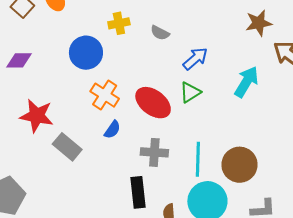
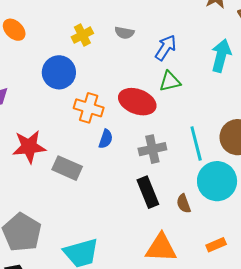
green triangle: (190, 92) -> (170, 81), turned 35

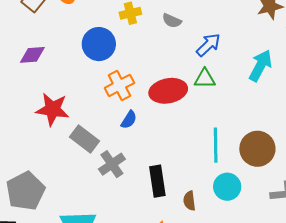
red ellipse: (137, 102) -> (168, 91), turned -45
orange cross: (89, 108) -> (119, 85), turned 32
gray cross: (152, 149) -> (112, 164), moved, turned -36
cyan circle: (217, 181) -> (227, 187), size x0.7

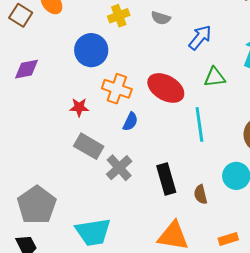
green triangle: (205, 79) -> (215, 77), moved
orange cross: (119, 85) -> (117, 89), turned -36
red ellipse: (168, 91) -> (166, 88), turned 48
red star: (52, 109) -> (79, 107), moved, size x0.6
cyan line: (216, 145) -> (199, 124), moved

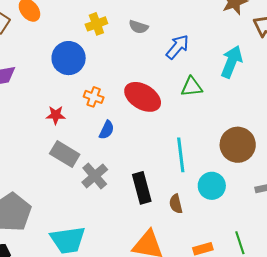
orange cross: (117, 89) -> (94, 97), size x0.7
cyan line: (199, 124) -> (181, 155), moved

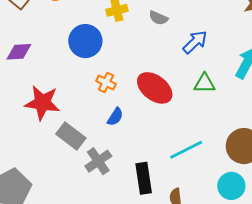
red star: (56, 115) -> (42, 103), moved, size x1.8
cyan line: (181, 155) -> (186, 150), turned 64
cyan circle: (212, 186) -> (231, 186), moved

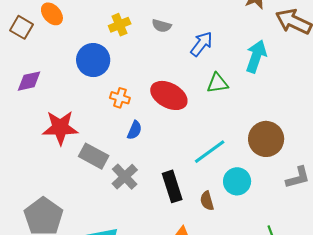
cyan circle: (231, 186) -> (237, 181), moved

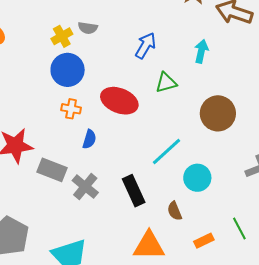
gray semicircle: (162, 26) -> (88, 28), moved
cyan arrow: (256, 56) -> (201, 51), size x0.7
blue circle: (93, 60) -> (68, 70), moved
brown circle: (266, 139) -> (218, 113), moved
brown semicircle: (207, 201) -> (175, 211), moved

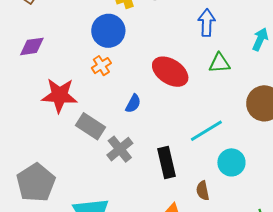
blue arrow: (146, 46) -> (207, 23), turned -40
blue circle: (68, 70) -> (108, 31), moved
orange cross: (71, 109) -> (101, 66), moved, turned 36

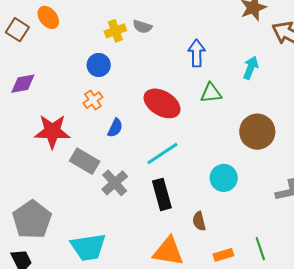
blue circle: (108, 31) -> (99, 65), size x0.7
blue semicircle: (133, 104) -> (115, 128), moved
cyan line: (206, 131) -> (162, 153), moved
cyan circle: (231, 162) -> (224, 178), moved

